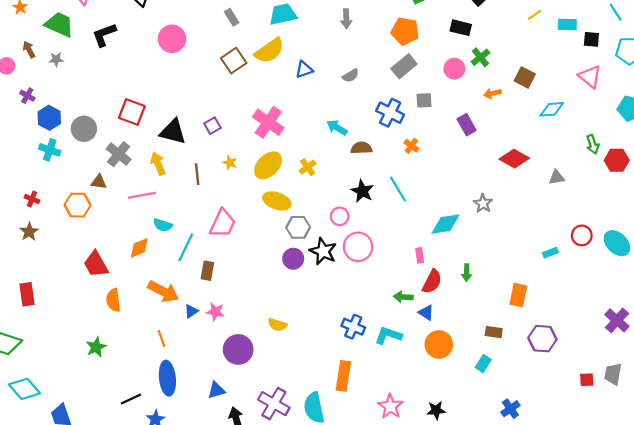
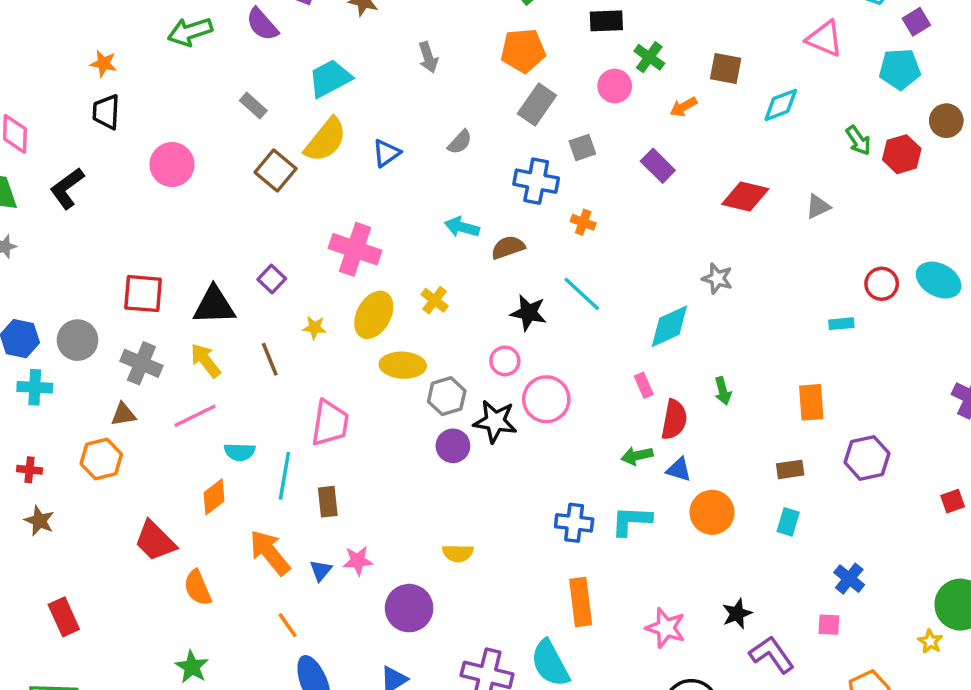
cyan rectangle: (550, 253) -> (841, 324), turned 32
orange arrow: (163, 291) -> (270, 553), turned -140

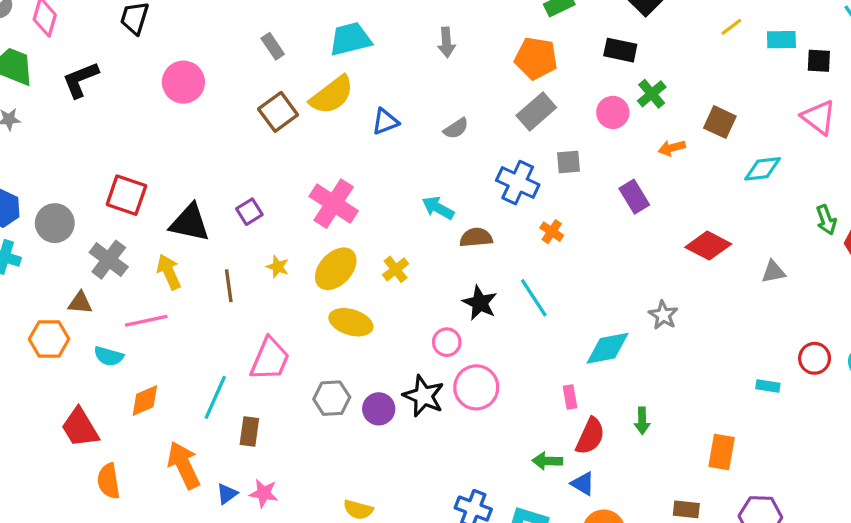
gray hexagon: (447, 396) -> (332, 398), moved
cyan semicircle: (240, 452) -> (109, 356), moved

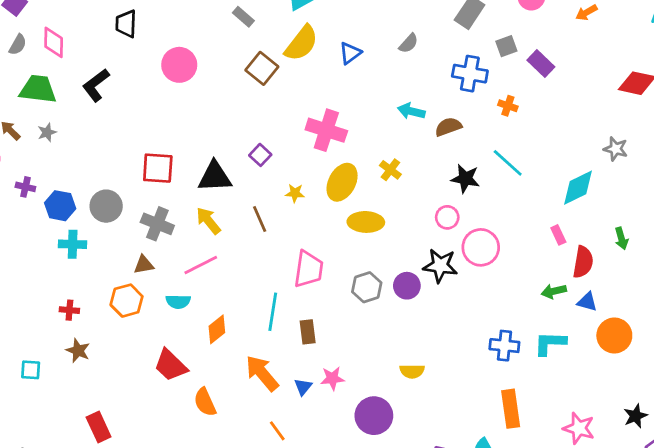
purple rectangle: (634, 197) -> (541, 63), moved

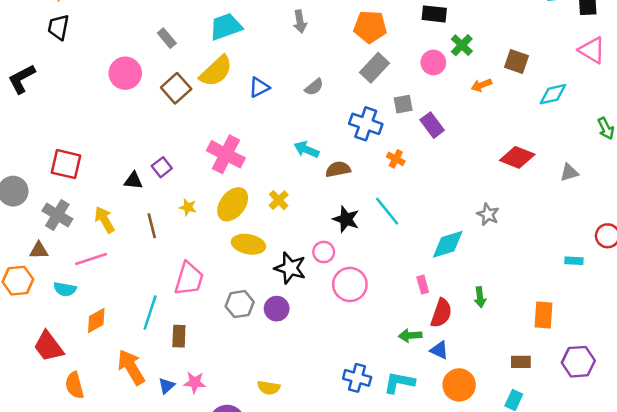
pink circle: (179, 65) -> (125, 73), moved
black triangle: (215, 177) -> (133, 181), moved, size x0.6
black star: (440, 266) -> (290, 268), moved

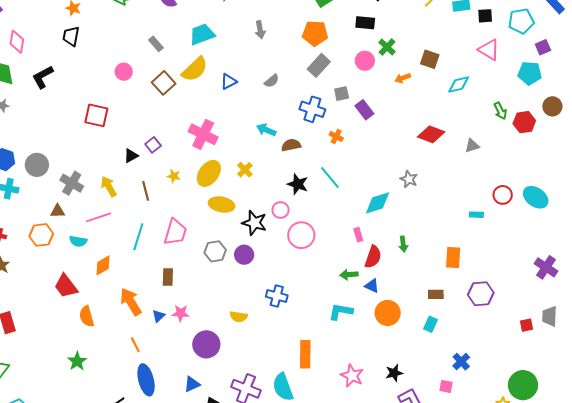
pink circle: (125, 73) -> (124, 72), size x0.7
red square: (66, 164) -> (96, 115), moved
black triangle: (133, 181) -> (131, 156), turned -35
cyan line: (150, 313) -> (138, 237), moved
blue cross: (357, 378) -> (277, 296), moved

